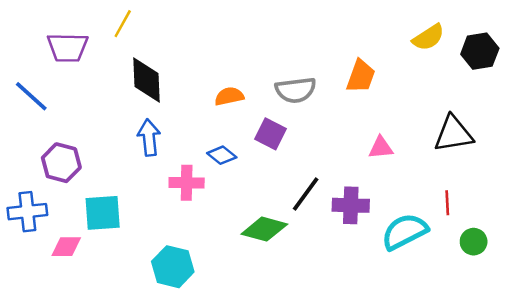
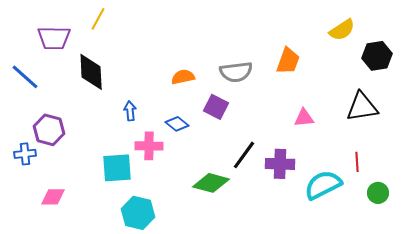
black hexagon: (480, 51) -> (377, 56), moved
black diamond: (146, 80) -> (91, 72), moved
blue arrow: (149, 138) -> (130, 111), moved, size x0.7
blue cross: (27, 212) -> (25, 154), moved, size x0.7
cyan square: (103, 213) -> (117, 168), moved

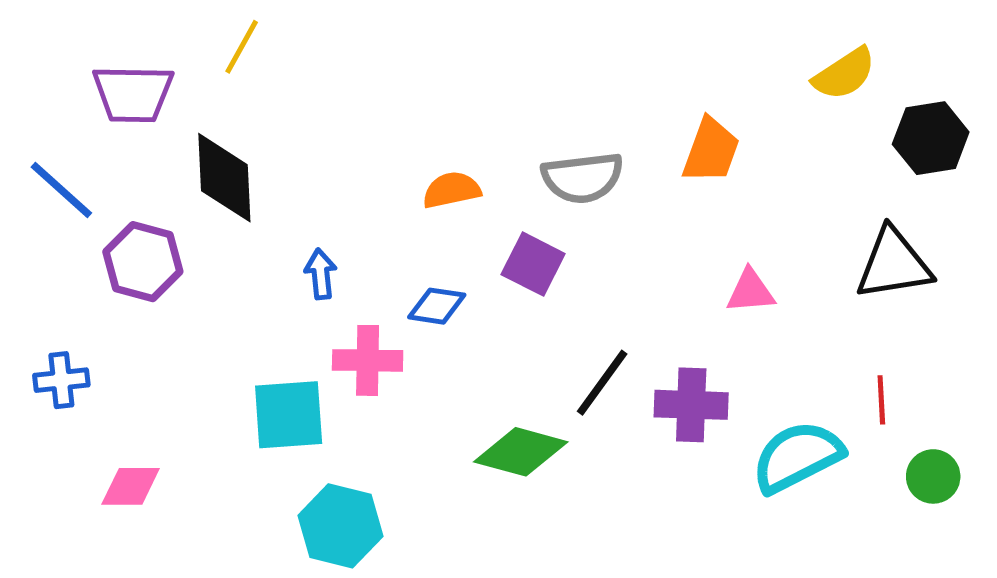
blue diamond: (177, 124) -> (437, 306), turned -30
purple hexagon: (49, 130) -> (143, 262), moved

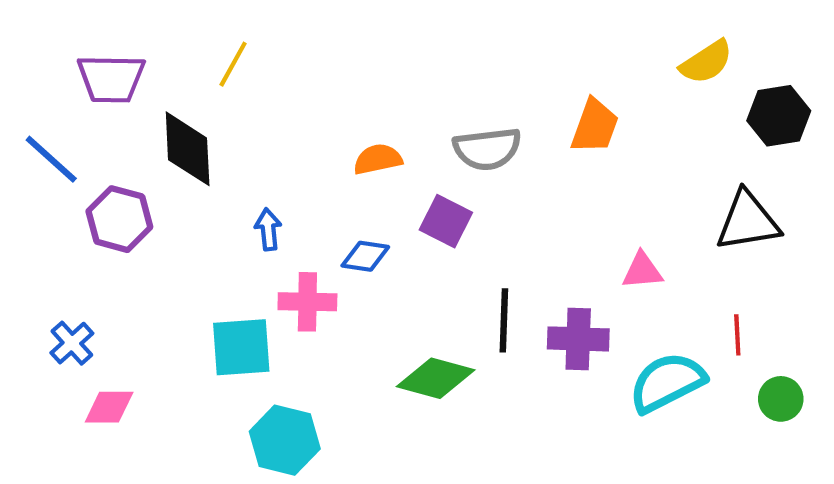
yellow line: (242, 47) -> (233, 64), moved
pink triangle: (750, 291) -> (642, 271), moved
blue cross: (61, 380) -> (72, 343), moved, turned -36
black line: (602, 383) -> (504, 320), turned -34

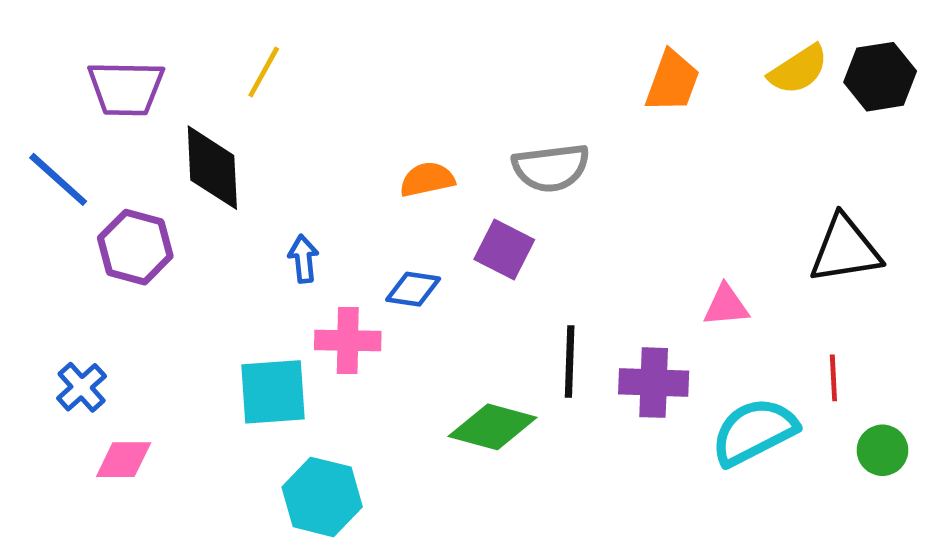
black hexagon: (779, 116) -> (880, 77), moved
orange trapezoid: (595, 126) -> (672, 81), moved

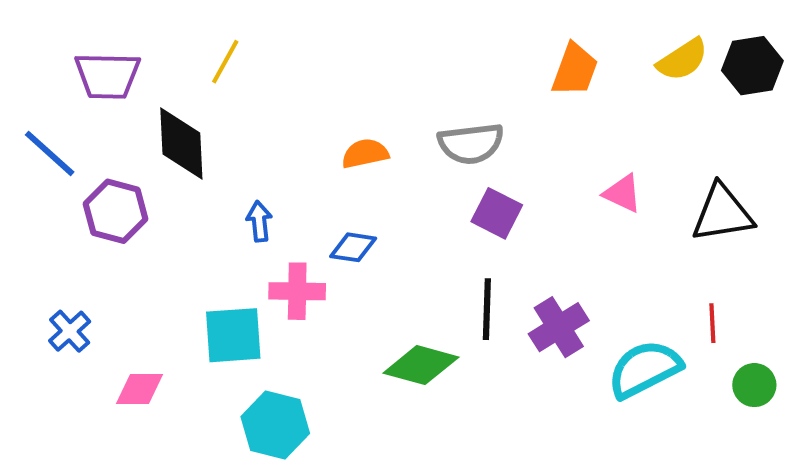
purple square: (504, 249) -> (497, 213), moved
pink triangle: (726, 305) -> (623, 193), moved, turned 30
purple cross: (654, 383) -> (559, 327), turned -34
pink diamond: (124, 460) -> (139, 389), moved

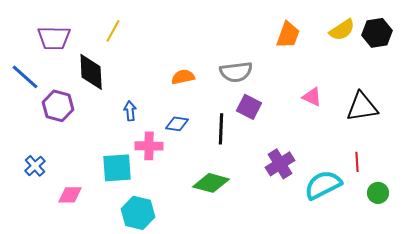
black line: (487, 309) -> (221, 129), moved

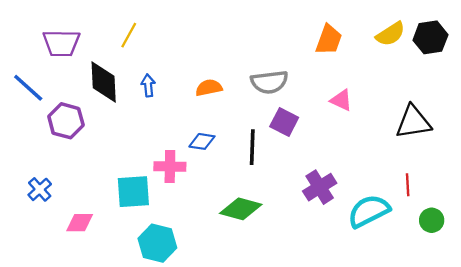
pink triangle: (312, 97) -> (341, 100), moved
blue arrow: (130, 111) -> (148, 85), moved

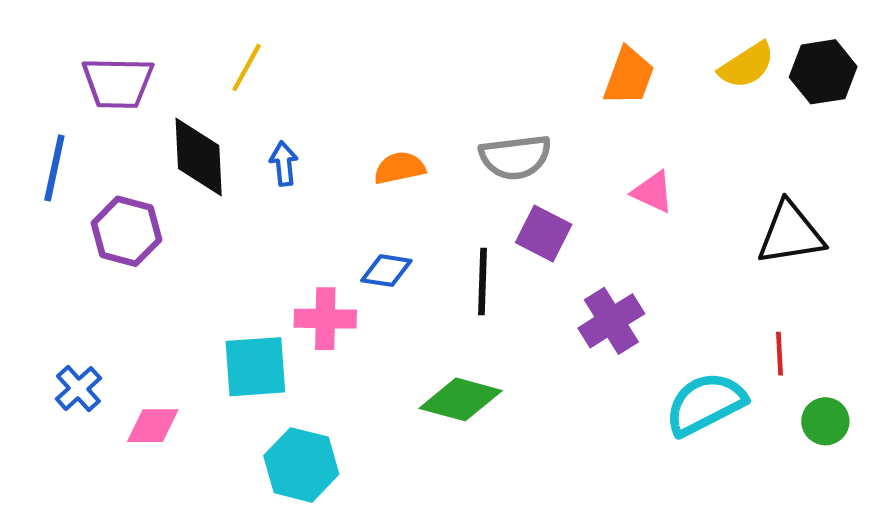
blue line: (28, 88) -> (54, 168), turned 60
purple cross: (320, 187) -> (611, 321), moved
blue cross: (40, 189) -> (78, 389), moved

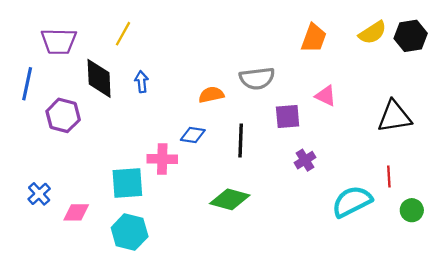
orange semicircle: (400, 168) -> (211, 95), moved
purple square: (544, 233) -> (288, 117), moved, turned -32
purple cross: (611, 321) -> (305, 160), size x0.7
cyan hexagon: (301, 465) -> (130, 232), moved

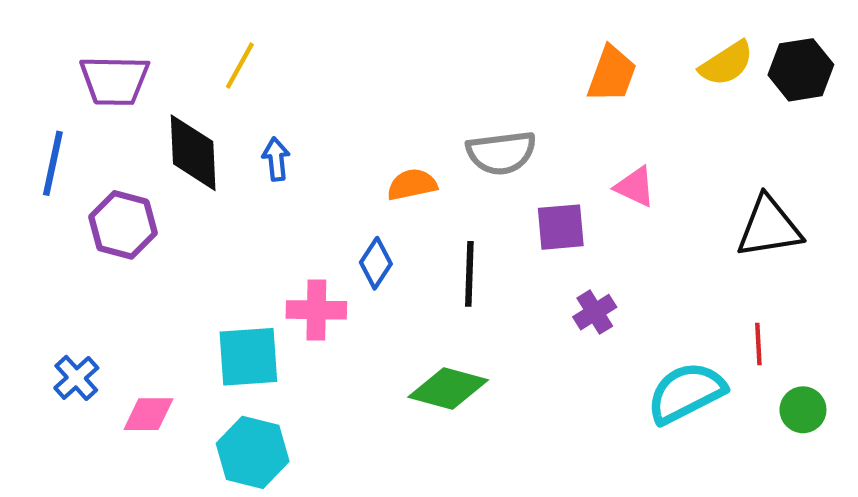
blue diamond: (193, 135) -> (376, 263), turned -65

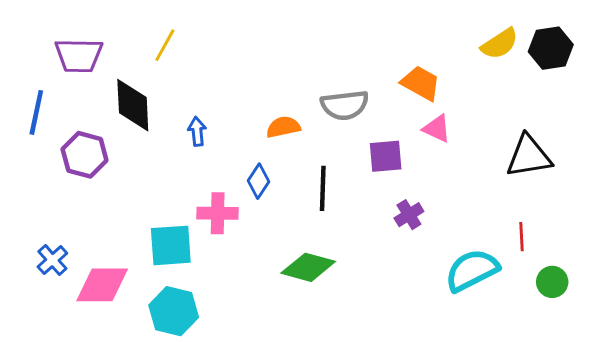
orange trapezoid: (612, 74) -> (421, 83), moved, turned -81
blue arrow: (276, 159) -> (197, 131), moved
pink diamond: (149, 414) -> (102, 285), size x1.5

